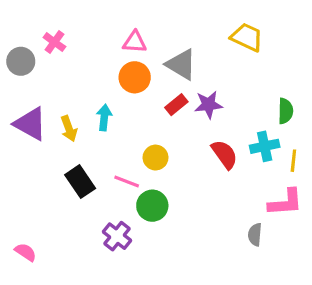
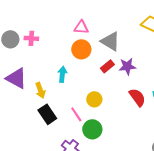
pink cross: (54, 42) -> (31, 38), moved, turned -32
yellow arrow: (69, 129) -> (40, 90), moved
pink line: (127, 182) -> (76, 114), turned 35

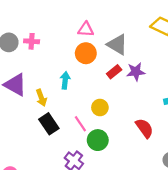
red semicircle: (137, 97) -> (144, 128), moved

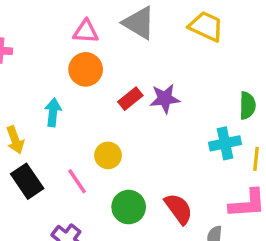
gray triangle: (117, 45) -> (139, 23), moved
red semicircle: (144, 128) -> (179, 209), moved
green circle: (98, 140) -> (129, 207), moved

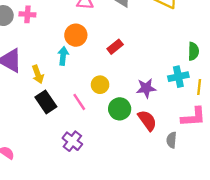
orange circle: (86, 69) -> (76, 35), moved
purple star: (165, 99) -> (146, 88), moved
green circle: (129, 207) -> (120, 109), moved

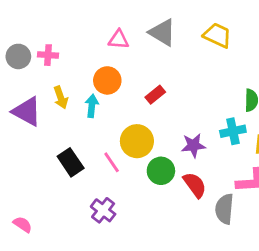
yellow arrow: (38, 74) -> (61, 97), moved
yellow circle: (100, 85) -> (137, 141), size x1.5
gray semicircle: (171, 140) -> (224, 209), size x1.5

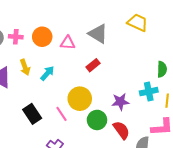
gray triangle: (162, 32) -> (98, 34), moved
pink triangle: (119, 40) -> (68, 43), moved
orange circle: (107, 80) -> (42, 37), moved
cyan arrow: (92, 106) -> (47, 73), turned 35

